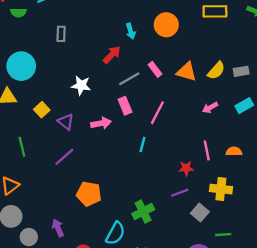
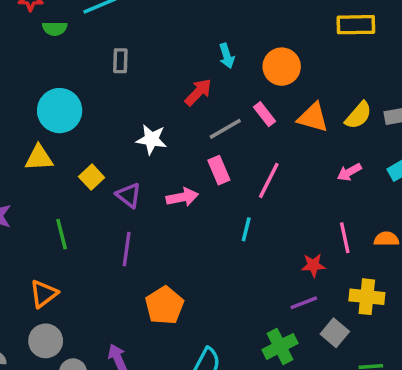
orange circle: (166, 25) -> (282, 67), moved
purple line: (64, 157) -> (127, 249), turned -40
orange pentagon: (89, 194) -> (165, 306), turned 30
green cross: (143, 212) -> (280, 346), moved

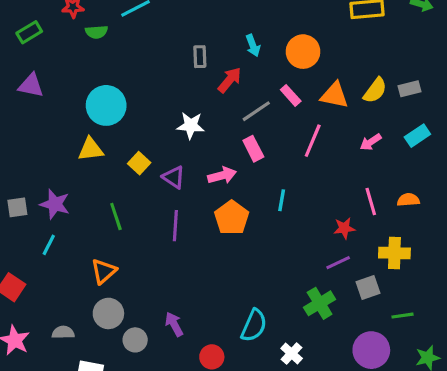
gray rectangle: (120, 61) -> (200, 57), moved
pink line: (269, 180) -> (313, 141), moved
orange pentagon: (165, 306) -> (232, 218), moved
gray square: (335, 333) -> (368, 288), turned 35

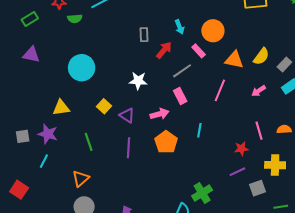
gray rectangle: (409, 89) -> (284, 65), moved, turned -32
pink rectangle: (291, 95) -> (199, 51), moved
yellow triangle: (91, 149) -> (61, 108), moved
green cross: (320, 303) -> (202, 193), moved

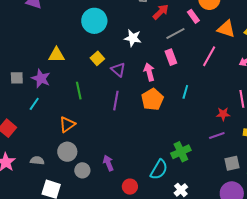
cyan circle: (82, 68) -> (94, 21), moved
pink arrow: (159, 114) -> (149, 72), turned -96
gray square: (258, 188) -> (232, 163), moved

